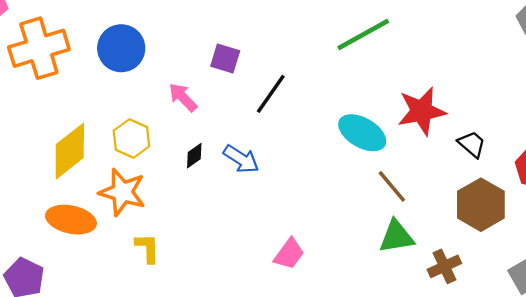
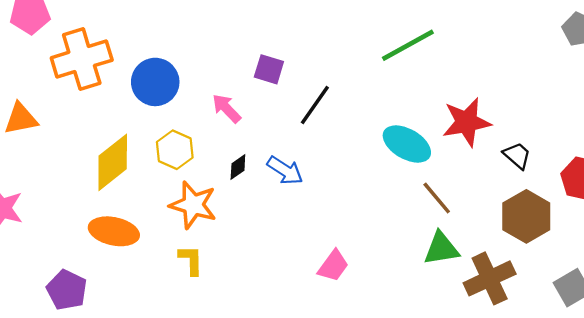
blue circle: (121, 48) -> (155, 82), moved
orange star: (122, 192) -> (193, 205), moved
brown cross: (444, 266) -> (490, 278), size x1.5

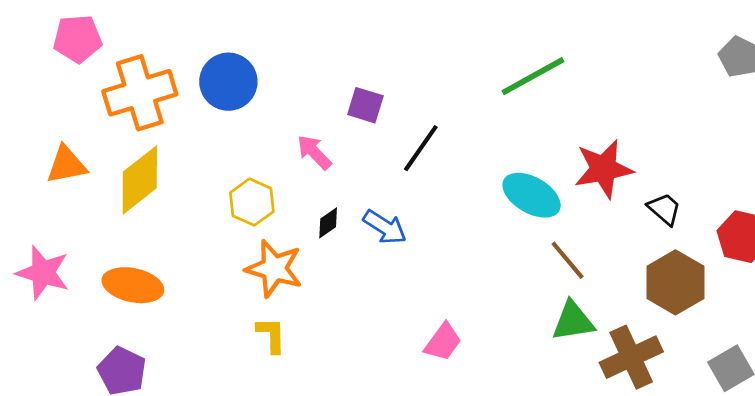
blue circle: (155, 82) -> (228, 82), moved
yellow diamond: (113, 162) -> (140, 180), moved
orange ellipse: (114, 231) -> (133, 285), moved

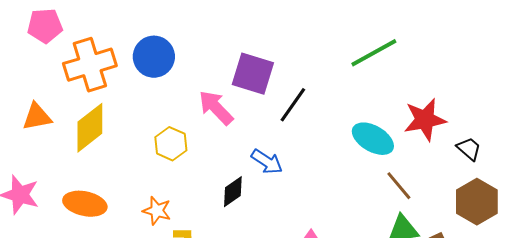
purple square: (365, 105) -> (253, 74), size x1.6
pink arrow: (314, 152) -> (216, 108), size x1.4
black diamond: (328, 223) -> (233, 192), moved, size x1.4
orange star: (274, 269) -> (157, 211), moved, size x0.7

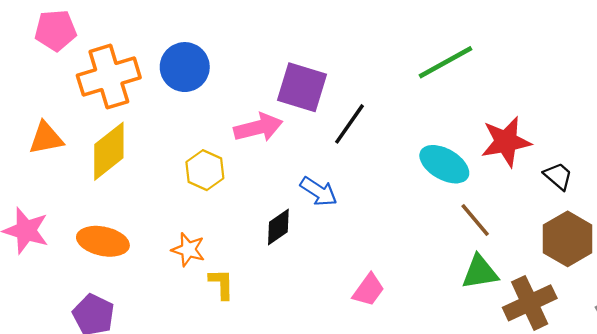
pink arrow: (216, 108) -> (258, 127), turned 120

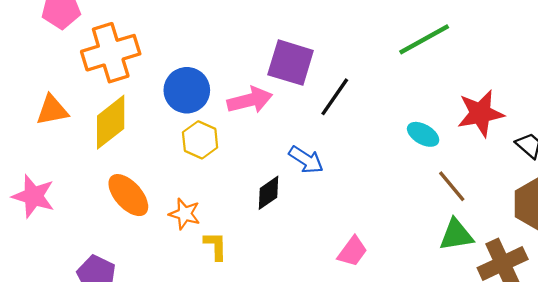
blue circle: (185, 67) -> (187, 90), moved
cyan ellipse: (444, 164) -> (423, 134), size x0.7
orange ellipse: (103, 241) -> (128, 195), moved, turned 36

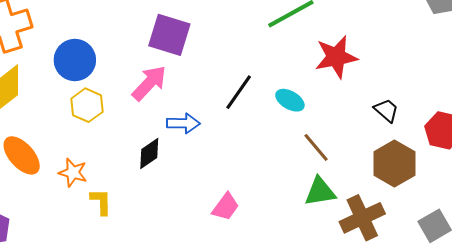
black line: (335, 97) -> (239, 92), moved
pink arrow: (250, 100) -> (149, 83), moved, turned -33
red star: (480, 113) -> (336, 57), moved
blue arrow: (306, 160) -> (183, 123), turned -32

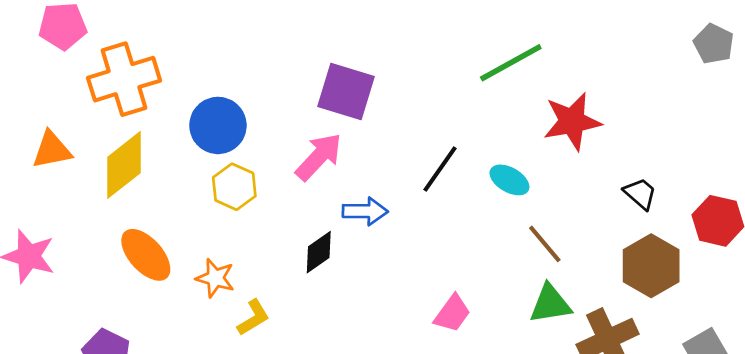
yellow L-shape: (101, 202) -> (253, 318), turned 60
pink trapezoid: (226, 207) -> (452, 313), moved

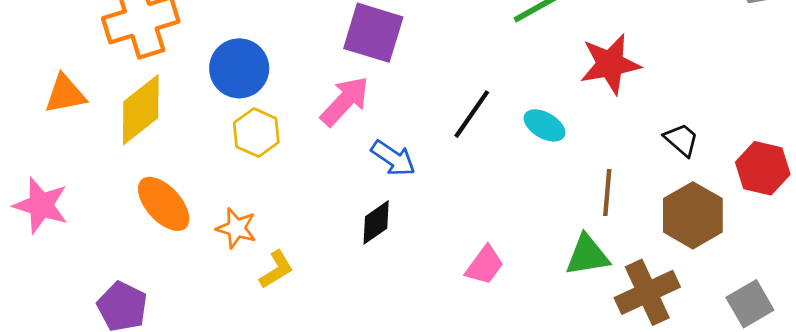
blue arrow: (365, 211) -> (393, 158), turned 33
brown line: (545, 244) -> (607, 192), moved, turned 45
black diamond: (319, 252) -> (376, 222), moved

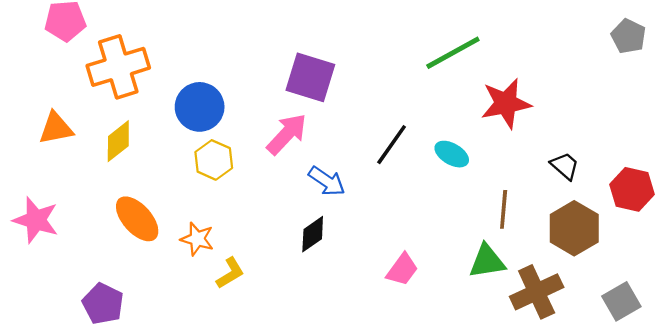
yellow diamond: (141, 110) -> (118, 141), size x0.7

